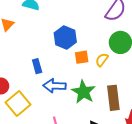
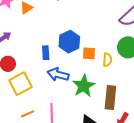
blue hexagon: (65, 38) -> (69, 42), moved
yellow semicircle: (102, 60) -> (107, 60), turned 136

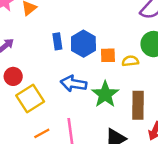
blue rectangle: (46, 53) -> (57, 41), moved
yellow semicircle: (107, 60) -> (130, 61), turned -96

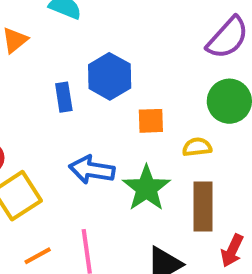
blue hexagon: (83, 44) -> (110, 76), moved
yellow semicircle: (130, 61) -> (197, 147), moved

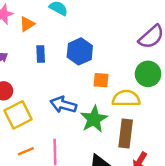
blue rectangle: (64, 97) -> (41, 54), moved
yellow semicircle: (197, 147) -> (126, 98), size x1.6

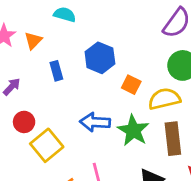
orange square: (101, 80) -> (131, 85), turned 35

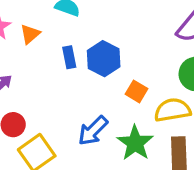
blue rectangle: (56, 71) -> (69, 57), moved
blue arrow: (95, 122) -> (93, 131), turned -52

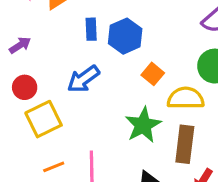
blue arrow: (93, 131) -> (83, 79), moved

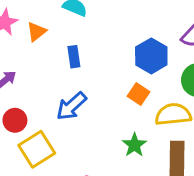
blue hexagon: (125, 36) -> (151, 56), moved
green star: (143, 125) -> (134, 145), size x0.7

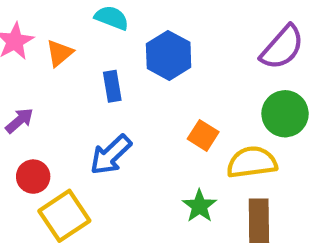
blue hexagon: (151, 56) -> (169, 55), moved

